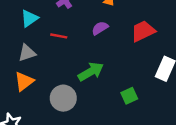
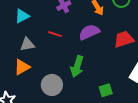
cyan triangle: (29, 18) -> (22, 16), moved
purple semicircle: (100, 28) -> (89, 32), size x1.5
green arrow: (91, 72) -> (77, 66), turned 130

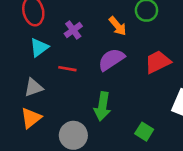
cyan triangle: (22, 16) -> (39, 47), moved
green square: (106, 90) -> (144, 132), turned -32

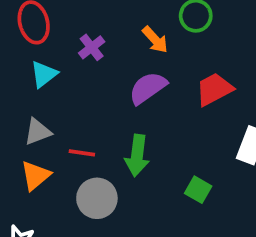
red line: (67, 69) -> (82, 153), moved

